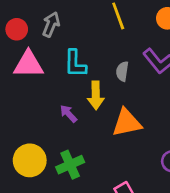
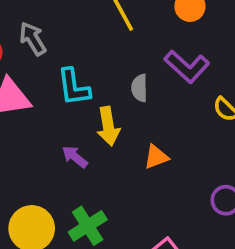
gray arrow: (51, 24) -> (33, 39), turned -45
orange triangle: (127, 123) -> (156, 157), size x0.6

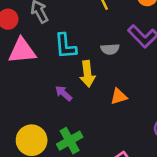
gray semicircle: (139, 88) -> (110, 49), turned -96

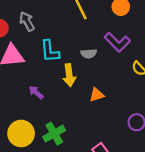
purple arrow: (64, 93) -> (36, 92), moved

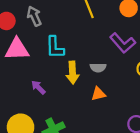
gray semicircle: (89, 54) -> (98, 68), moved

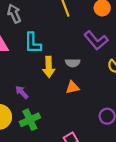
purple arrow: (38, 87) -> (22, 92), moved

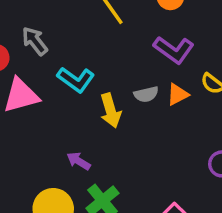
cyan L-shape: (33, 43) -> (76, 80), turned -40
orange triangle: (72, 87) -> (178, 94), moved

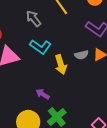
gray arrow: (35, 41) -> (33, 19), moved

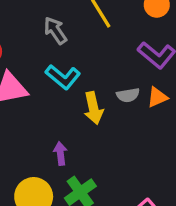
purple arrow: (43, 94) -> (60, 153), turned 48

